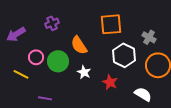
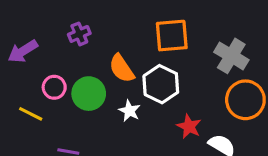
gray cross: (149, 37) -> (231, 56), size x1.5
white hexagon: (124, 55) -> (161, 84), moved
red star: (110, 82) -> (189, 126), moved

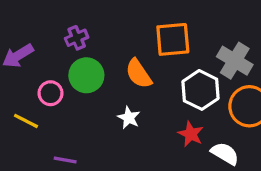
orange semicircle: (122, 68) -> (139, 74), moved
white hexagon: (161, 84) -> (201, 90), moved
green circle: (89, 94) -> (86, 75), moved

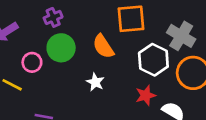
red star: (191, 134) -> (146, 95), turned 30

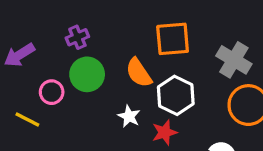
white hexagon: (153, 60) -> (176, 95), moved
red star: (146, 95) -> (165, 132), moved

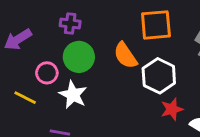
purple cross: (77, 37) -> (70, 23), turned 30
white star: (129, 116) -> (73, 95), moved, size x1.4
red star: (165, 132) -> (172, 109), moved

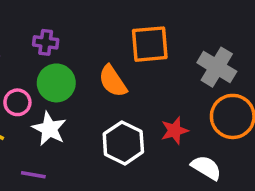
white hexagon: (159, 76) -> (123, 143), moved
red star: (172, 109) -> (174, 131), moved

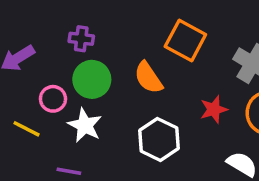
orange square: (150, 44) -> (185, 41), turned 33
red star: (174, 131) -> (214, 109), moved

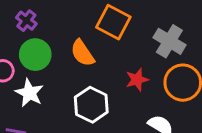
purple cross: (81, 39) -> (26, 21), turned 30

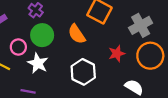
gray cross: (169, 41) -> (141, 25), turned 30

